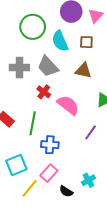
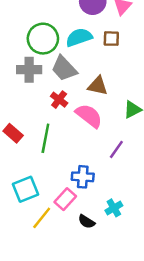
green circle: (33, 27) -> (43, 39), moved
cyan semicircle: (60, 41) -> (79, 37), turned 95
brown triangle: (83, 71) -> (98, 86), moved
blue cross: (50, 145) -> (83, 177), moved

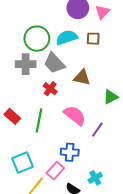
pink semicircle: (89, 116) -> (75, 115), moved

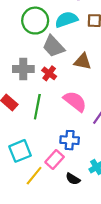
gray cross: (26, 64) -> (23, 69), moved

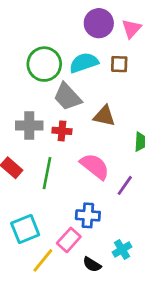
red cross: (49, 73) -> (62, 131), turned -32

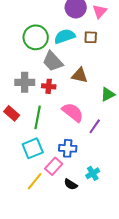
cyan square: (25, 229) -> (33, 148), moved

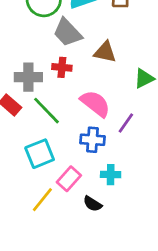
gray cross: (25, 82) -> (28, 77), moved
green line: (38, 117) -> (47, 111), turned -55
blue cross: (68, 148) -> (93, 140), moved
cyan cross: (93, 173) -> (111, 175), moved, turned 32

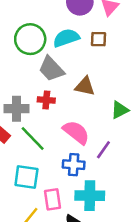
cyan square: (40, 154) -> (26, 177), turned 30
cyan cross: (111, 175) -> (90, 196), size x1.6
pink rectangle: (69, 179) -> (53, 199), turned -50

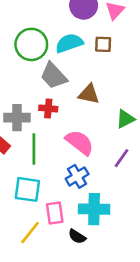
green line: (33, 139) -> (34, 149), turned 44
purple line: (103, 150) -> (121, 158), moved
blue cross: (74, 165) -> (77, 176), turned -35

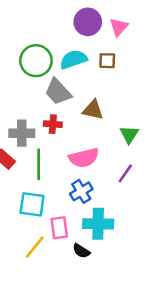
green triangle: (125, 119) -> (129, 134), turned -30
pink semicircle: (80, 142) -> (84, 158), turned 128

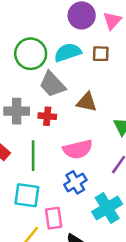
gray cross: (22, 133) -> (17, 111), moved
cyan cross: (98, 224) -> (107, 208), moved, turned -32

